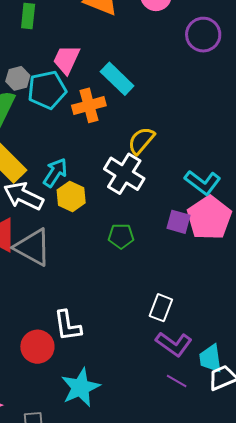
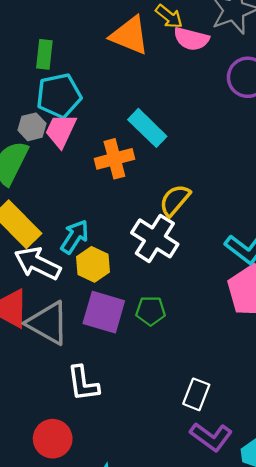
pink trapezoid: (66, 59) -> (61, 131), moved
cyan pentagon: (47, 90) -> (59, 96), moved
purple square: (179, 222) -> (104, 312), moved, size x1.5
white L-shape: (68, 326) -> (83, 383), moved

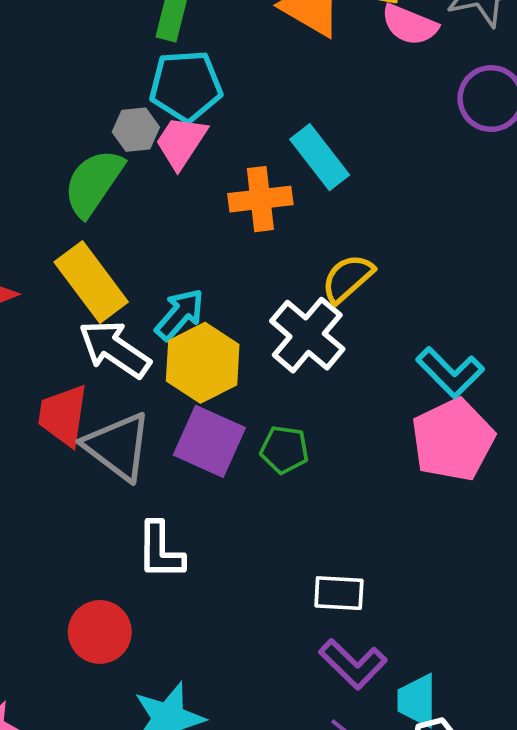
yellow hexagon: (93, 264) -> (203, 363), size x1.4
white rectangle: (196, 394) -> (339, 593), turned 64

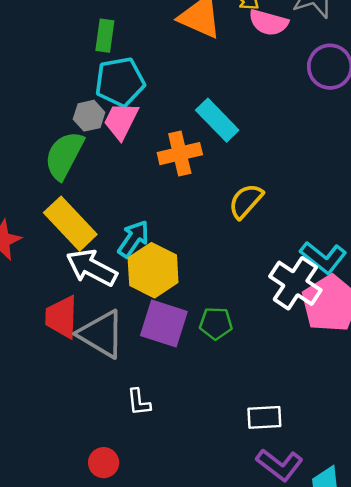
white cross: (307, 335) -> (295, 283), moved
white L-shape: (160, 551) -> (139, 402), size x0.7
red circle: (100, 632) -> (104, 463), size x0.7

